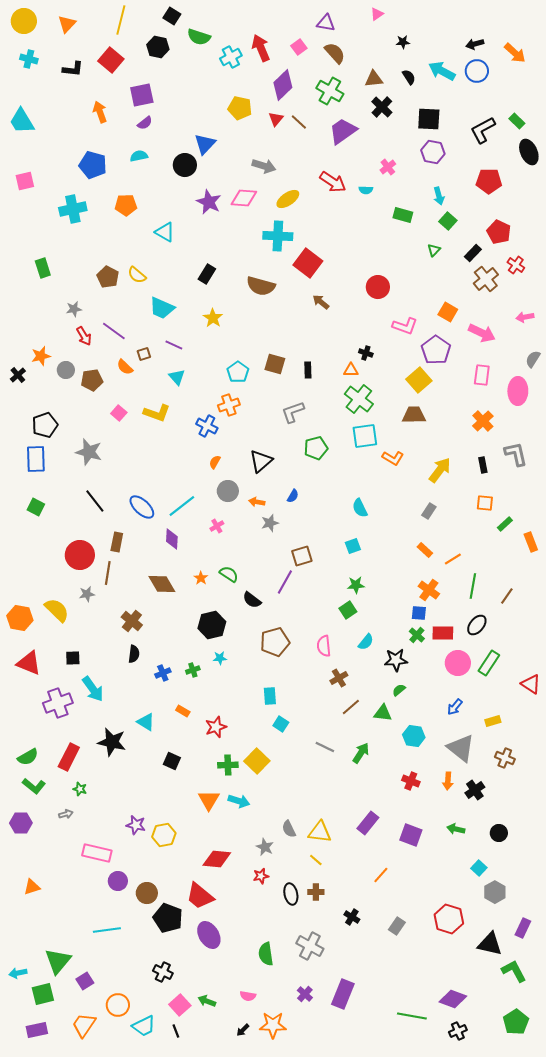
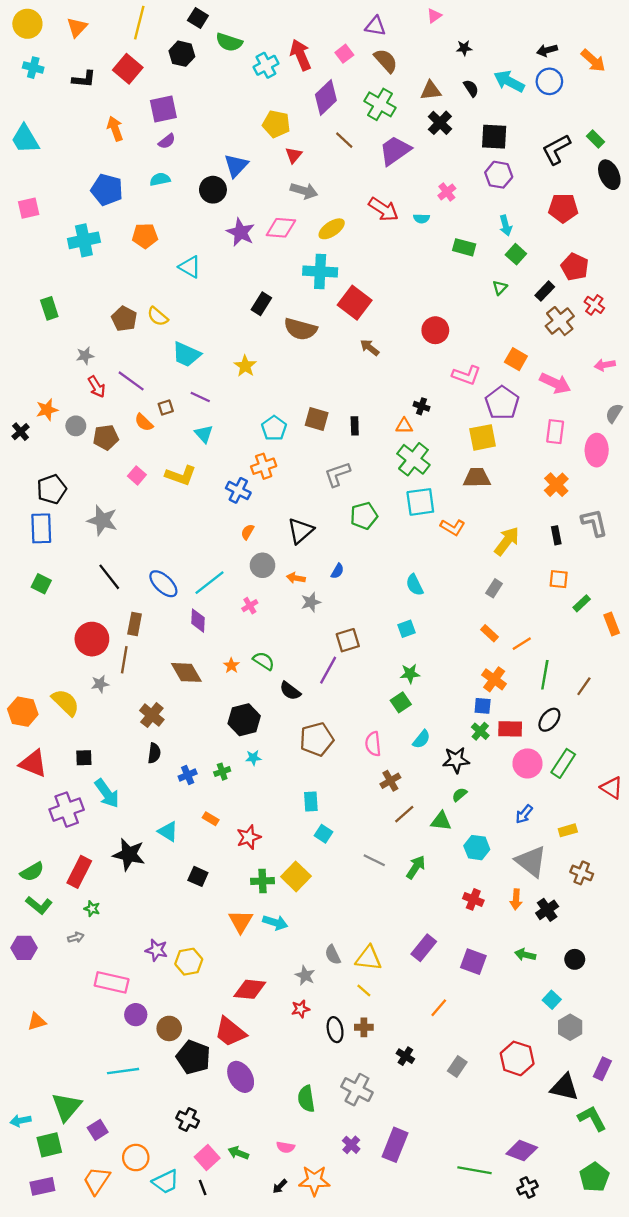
red triangle: (276, 119) -> (294, 155), moved
black rectangle: (207, 274) -> (261, 304), moved
yellow square: (419, 380) -> (483, 437), turned 30

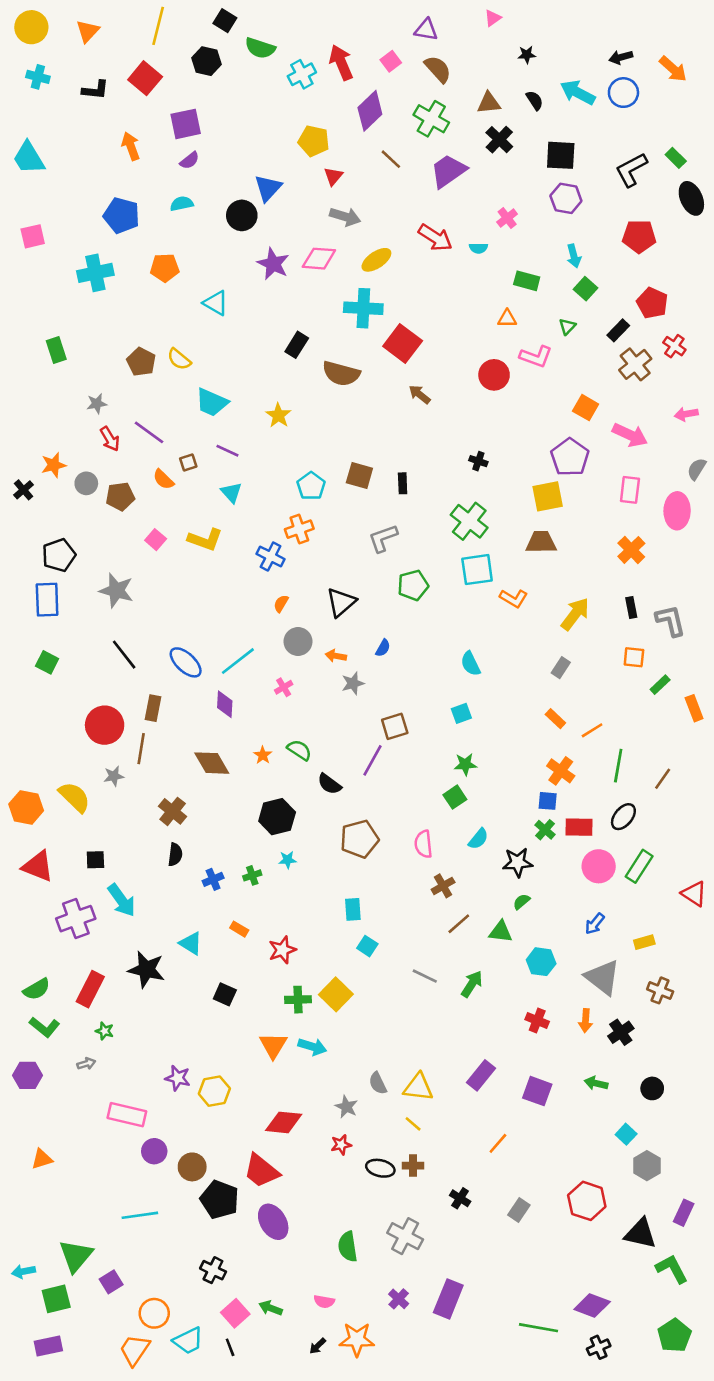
pink L-shape: (466, 375) -> (536, 357), moved
orange triangle: (404, 426) -> (507, 319), moved
gray L-shape: (594, 523) -> (670, 621), moved
black ellipse: (335, 1030) -> (380, 1168), turned -65
orange trapezoid: (97, 1181) -> (135, 1350), moved

